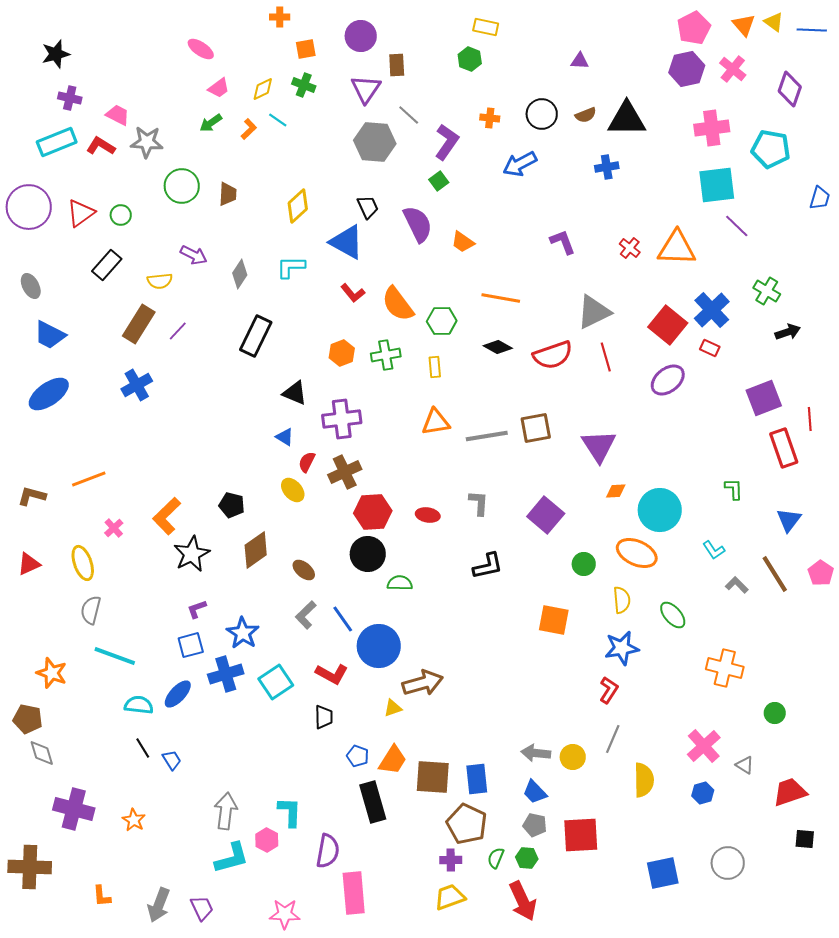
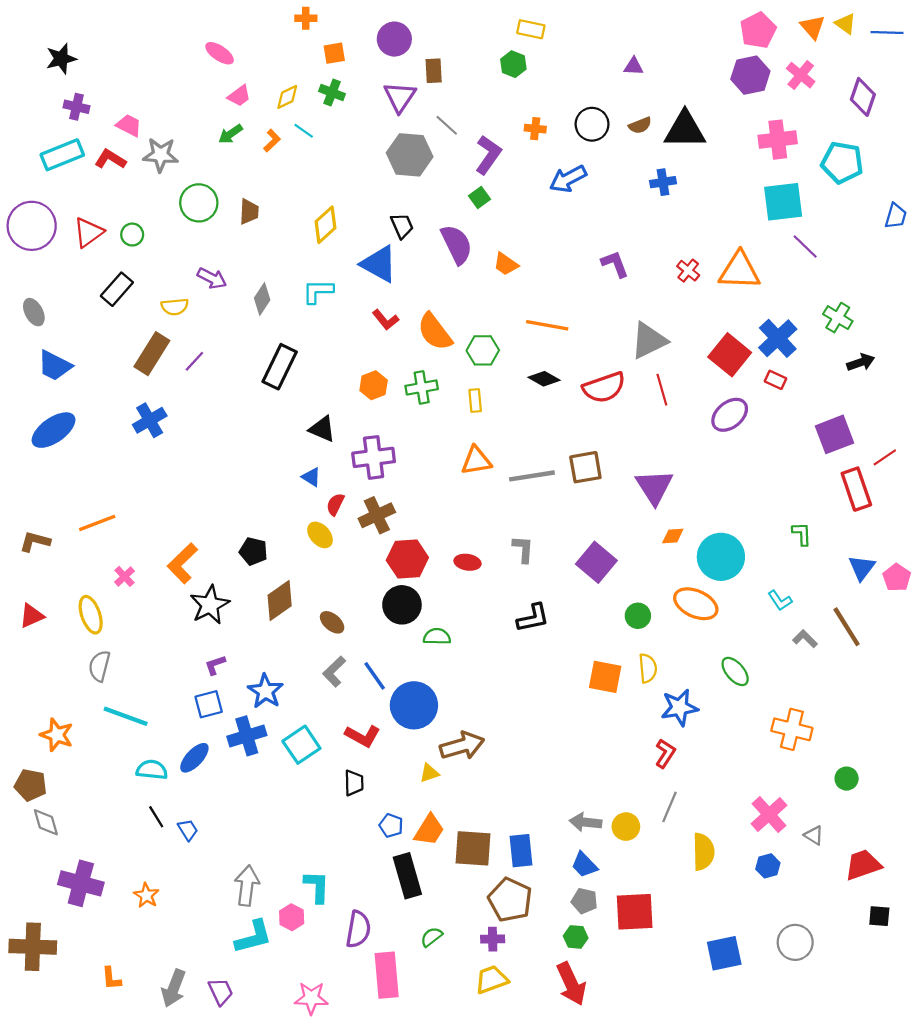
red line: (810, 419) -> (885, 457), turned 60
pink pentagon: (821, 573) -> (897, 578), moved
yellow semicircle: (622, 600) -> (648, 668), moved
green semicircle: (496, 858) -> (431, 937), moved, turned 30

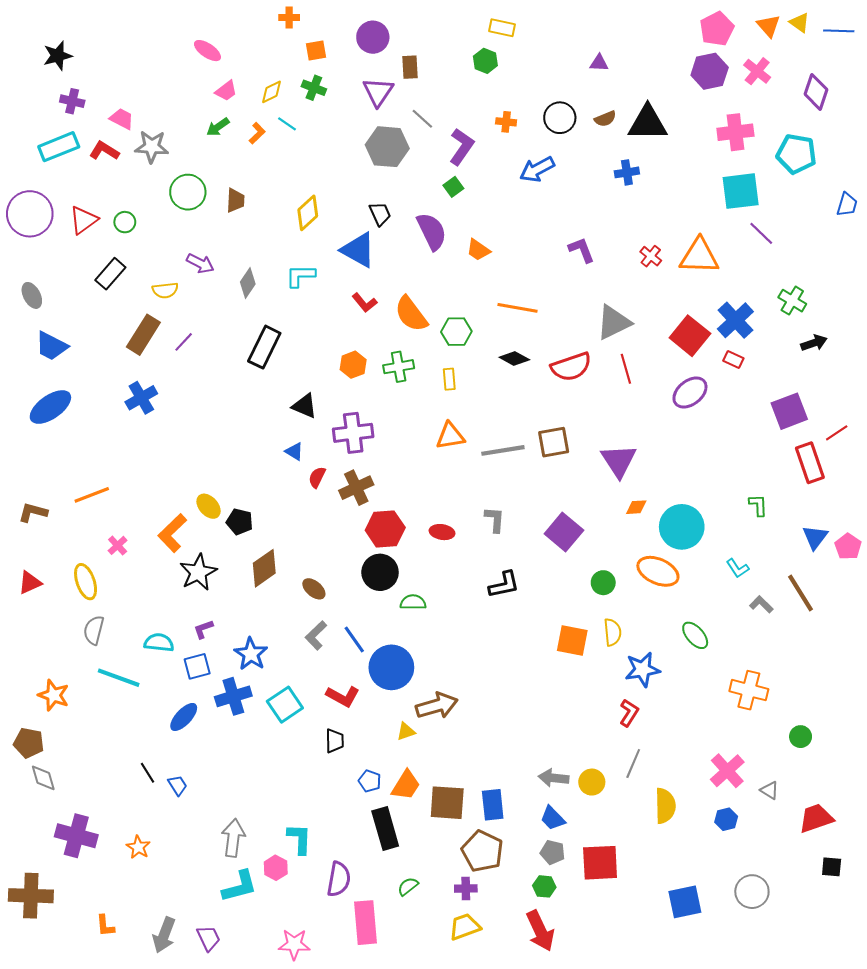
yellow ellipse: (320, 535) -> (209, 506), moved
cyan semicircle: (152, 770) -> (159, 643), moved

